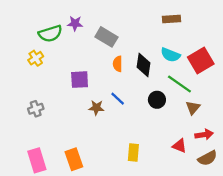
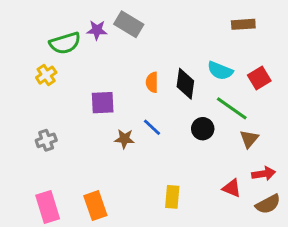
brown rectangle: (172, 19) -> (243, 24), moved
gray rectangle: (106, 37) -> (129, 24), moved
red square: (201, 60) -> (259, 78), size x0.7

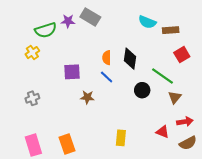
brown rectangle: (243, 24) -> (171, 30), moved
cyan semicircle: (220, 71) -> (147, 22), moved
blue line: (152, 127) -> (107, 77), moved

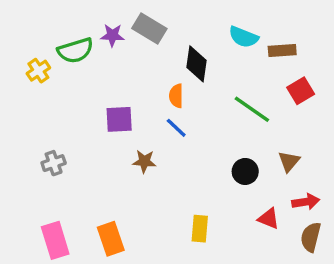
yellow cross: (32, 53) -> (38, 71), moved
black diamond: (130, 59) -> (196, 64), moved
green line: (162, 76) -> (252, 109), moved
black circle: (142, 90) -> (245, 171), moved
brown semicircle: (188, 143) -> (311, 237), turned 132

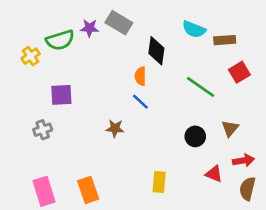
purple square: (119, 119) -> (61, 95), moved

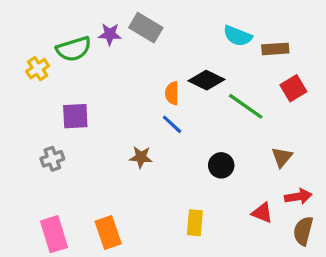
black diamond: (156, 51) -> (206, 80), moved, turned -72
black circle: (195, 136) -> (221, 165), moved

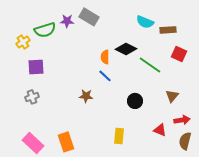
red square: (293, 88) -> (179, 54), turned -35
purple square: (75, 116) -> (36, 67), moved
pink rectangle: (54, 234) -> (33, 143), turned -30

